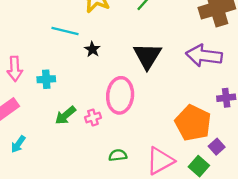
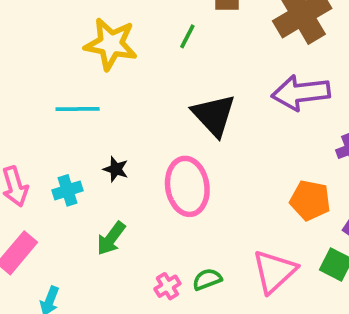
black star: (92, 49) -> (116, 169), moved
pink cross: (93, 118) -> (167, 286), moved
orange pentagon: (193, 123) -> (310, 200), size x0.7

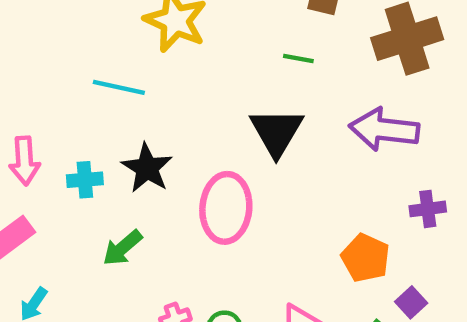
green line: (187, 36) -> (298, 59), moved, turned 60
black star: (116, 169) -> (147, 168), size x1.6

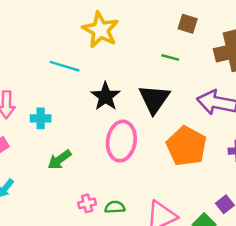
black star: (147, 168) -> (106, 96), moved
orange pentagon: (366, 258) -> (186, 146), moved, size x1.4

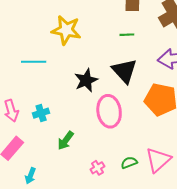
cyan line: (65, 66) -> (34, 62), moved
black star: (106, 96) -> (86, 80), turned 30
green semicircle: (115, 207) -> (129, 163), moved

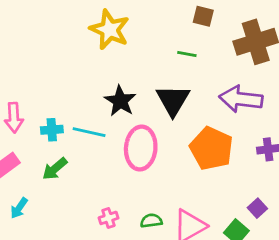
cyan line: (34, 62) -> (89, 132), moved
black star: (86, 80) -> (120, 101), turned -30
green arrow: (66, 141) -> (55, 169), moved

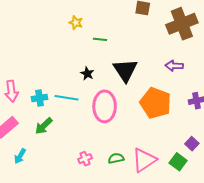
yellow star: (110, 30) -> (76, 23), size x0.5
green line: (187, 54) -> (100, 39), moved
purple arrow: (241, 99) -> (174, 66), size x0.6
black star: (120, 101) -> (87, 74), size x0.6

